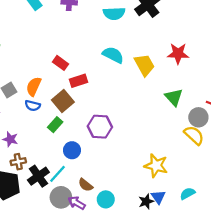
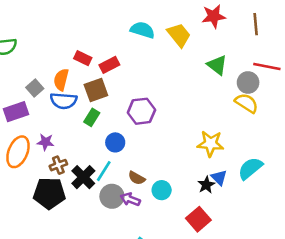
red rectangle: (60, 63) -> (83, 58), moved
brown square: (63, 101) -> (96, 90), turned 30
blue semicircle: (33, 106) -> (64, 101), size x1.5
cyan semicircle: (187, 194) -> (250, 168), size x1.5

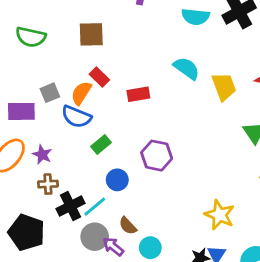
red rectangle: (83, 58) -> (99, 77), moved
brown square: (96, 90) -> (91, 34), moved
black pentagon: (49, 193) -> (27, 232), moved

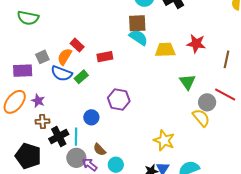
brown square: (91, 34) -> (137, 23), moved
yellow trapezoid: (224, 87) -> (165, 50), turned -70
green rectangle: (101, 145) -> (81, 77), moved
cyan line: (95, 207) -> (76, 137), turned -48

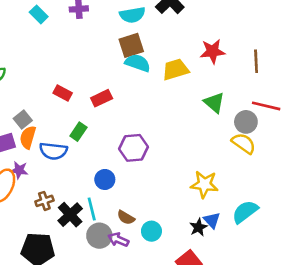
orange semicircle: (65, 57) -> (28, 137), moved
blue semicircle: (62, 73) -> (53, 151), moved
purple star: (38, 101) -> (19, 170), moved

